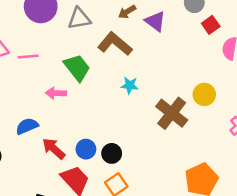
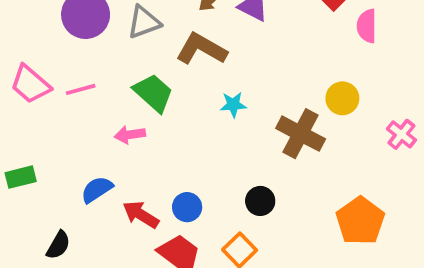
black circle: (112, 153) -> (260, 201), moved

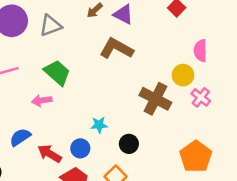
pink semicircle: (367, 26) -> (200, 51), moved
brown L-shape: (201, 49) -> (116, 48), moved
cyan star: (233, 105) -> (99, 125), moved
pink cross: (401, 134) -> (201, 97), moved

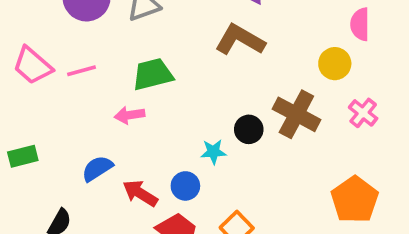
pink semicircle: (200, 51) -> (360, 24), moved
green trapezoid: (57, 73) -> (153, 74), turned -56
yellow circle: (183, 75) -> (335, 64), moved
black circle: (129, 144) -> (249, 129), moved

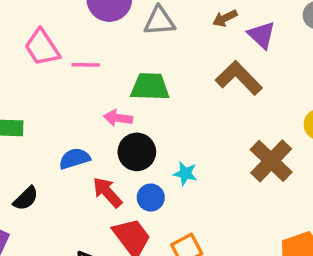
black circle: (249, 129) -> (137, 152), moved, size x1.4

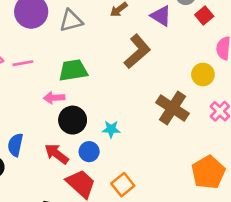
purple triangle: (262, 35) -> (161, 16), moved
brown L-shape: (239, 78) -> (137, 52), turned 104
blue semicircle: (75, 159) -> (15, 145), moved, turned -50

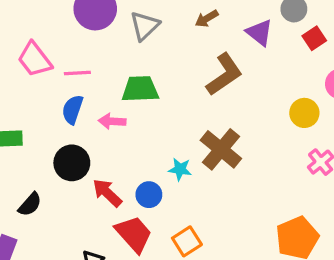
gray triangle: (71, 21) -> (145, 26), turned -35
brown cross: (173, 108) -> (221, 149), moved
black circle: (73, 120) -> (72, 163), moved
blue semicircle: (15, 145) -> (72, 109), moved

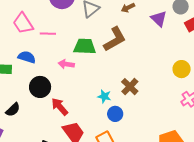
brown L-shape: (224, 74) -> (115, 39), moved
blue semicircle: (72, 109) -> (27, 57), moved, turned 84
brown cross: (221, 149) -> (130, 87), size x0.7
blue circle: (149, 195) -> (115, 114), moved

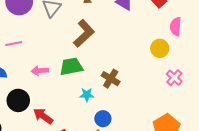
green trapezoid: (85, 46) -> (71, 67), moved
blue circle: (115, 114) -> (103, 119), moved

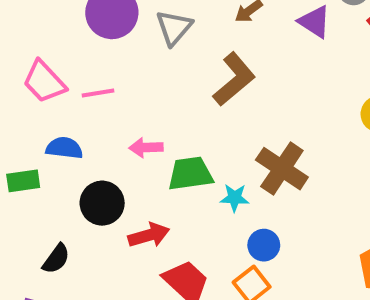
green trapezoid: (71, 67) -> (190, 174), moved
brown cross: (111, 79) -> (282, 169), size x1.4
red arrow: (43, 116) -> (149, 235), turned 126

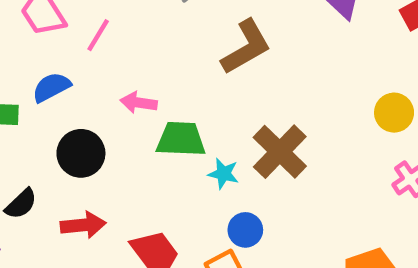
pink line: (98, 93) -> (98, 35), turned -60
blue semicircle: (64, 148) -> (51, 87), turned -45
red arrow: (149, 235) -> (83, 225), moved

